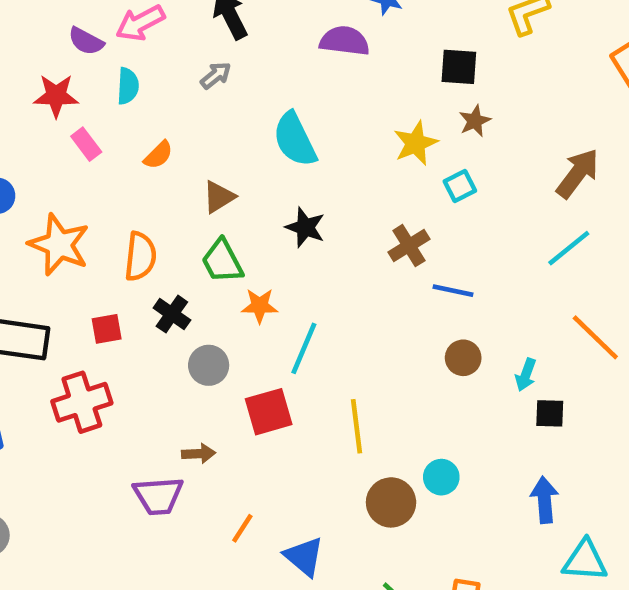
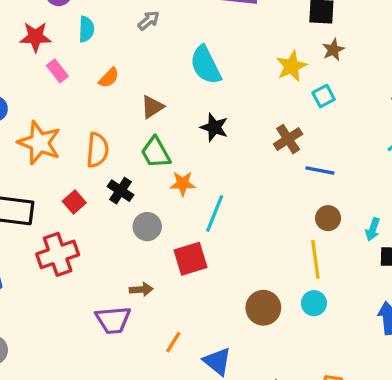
red square: (107, 329) -> (74, 202), turned -30
yellow line: (357, 426) -> (315, 259), moved
brown circle: (391, 502) -> (263, 308), moved

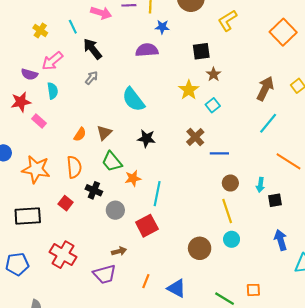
orange semicircle: (109, 78) -> (80, 134), moved
red cross: (58, 254) -> (63, 255), moved, turned -30

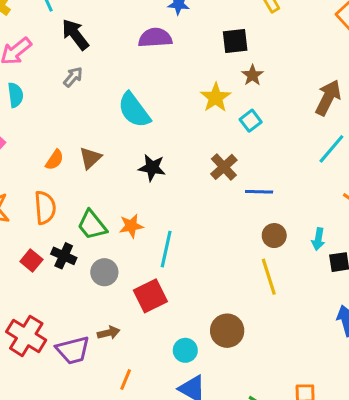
green trapezoid: (112, 162) -> (92, 225), moved
black cross: (94, 190) -> (64, 256), moved
cyan circle: (232, 239) -> (185, 350), moved
purple trapezoid: (105, 274) -> (73, 350), moved
orange line: (146, 281) -> (126, 379), moved

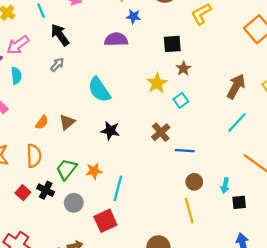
green trapezoid: (92, 225) -> (66, 169), turned 75

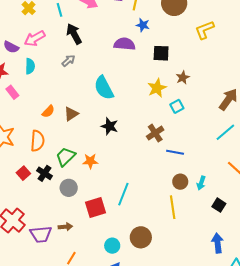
black square: (172, 44) -> (161, 53), moved
cyan arrow: (225, 186) -> (201, 183), moved
cyan line: (118, 188) -> (123, 194), moved
black square: (239, 202) -> (219, 205), turned 32

